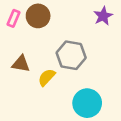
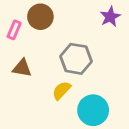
pink rectangle: (13, 18) -> (14, 30), moved
yellow semicircle: (47, 77) -> (61, 90), moved

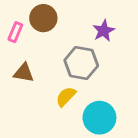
purple star: (110, 17) -> (104, 31), moved

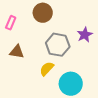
brown circle: (43, 18) -> (43, 13), moved
purple star: (104, 31) -> (85, 35), moved

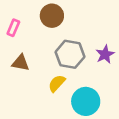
purple star: (85, 35) -> (105, 54), moved

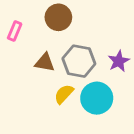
brown triangle: (21, 63) -> (45, 62), moved
cyan circle: (86, 101) -> (97, 98), moved

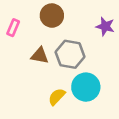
purple star: (119, 61) -> (105, 26), moved, turned -30
yellow semicircle: (64, 94) -> (57, 97), moved

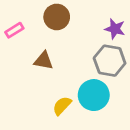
pink rectangle: (13, 28) -> (14, 30), turned 35
gray hexagon: (70, 54) -> (110, 61), moved

